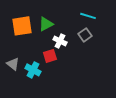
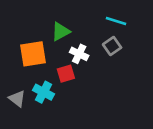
orange square: (22, 26) -> (33, 54), moved
gray triangle: (13, 64) -> (17, 99), moved

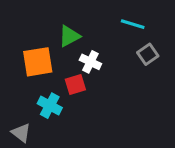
gray square: (112, 46) -> (148, 54), moved
gray triangle: (17, 99) -> (21, 133), moved

